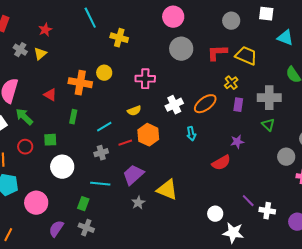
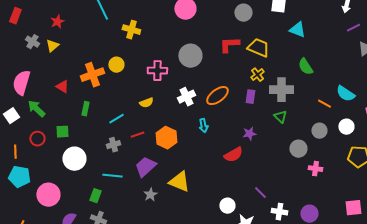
gray circle: (181, 49) -> (190, 56), moved
orange cross: (80, 83) -> (92, 75), turned -30
yellow cross: (231, 83) -> (257, 75), moved
orange hexagon: (148, 135) -> (166, 138), moved
white cross: (267, 211) -> (279, 212), moved

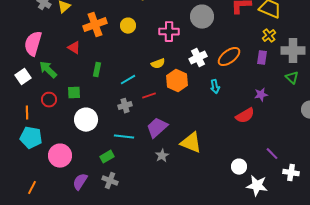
orange cross: (92, 75) -> (95, 25), moved
orange hexagon: (166, 138) -> (177, 81), moved
green rectangle: (95, 196) -> (107, 157), turned 40

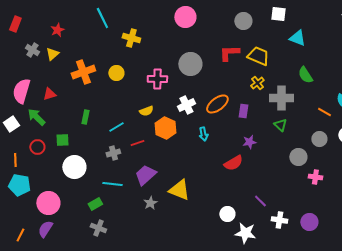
red triangle: (74, 48) -> (49, 94), moved, turned -48
purple rectangle: (262, 58) -> (243, 111), moved
purple semicircle: (80, 182) -> (45, 229), moved

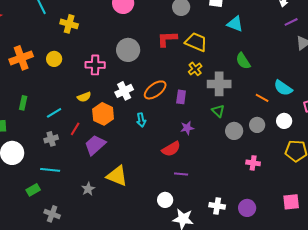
red line: (137, 143) -> (75, 129), turned -40
gray circle: (298, 157) -> (234, 131), moved
purple trapezoid: (145, 175) -> (95, 145), moved
purple line: (260, 201) -> (181, 174), moved, turned -40
gray cross: (98, 228) -> (52, 214), moved

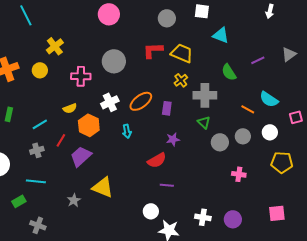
purple line: (291, 22) -> (258, 60), moved
yellow cross: (69, 24) -> (55, 46), moved, turned 36

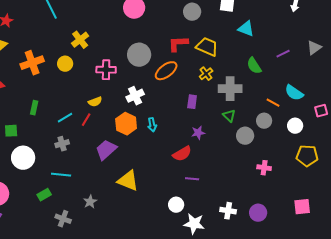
orange ellipse: (141, 101) -> (166, 71), moved
orange hexagon: (89, 125) -> (126, 124), moved
gray circle: (243, 136) -> (264, 121), moved
red line: (61, 140) -> (86, 120), moved
gray star: (74, 200) -> (90, 202), moved

